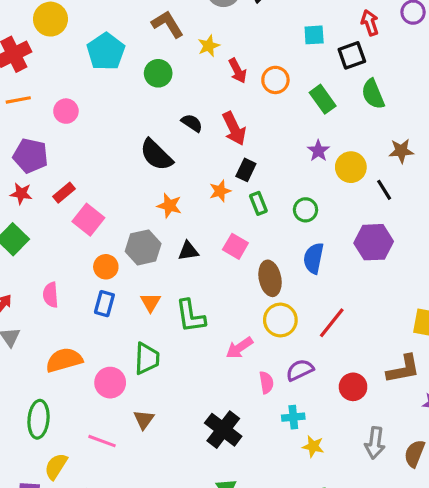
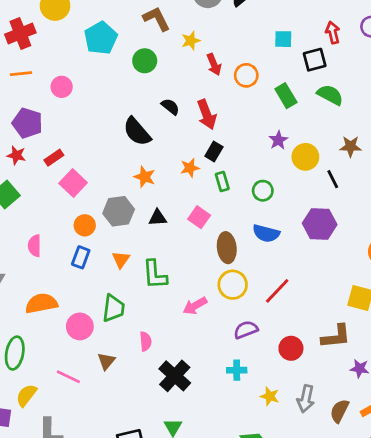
green semicircle: (373, 94) -> (330, 95), turned 136
blue semicircle: (314, 258) -> (266, 233), turned -92
pink semicircle: (266, 382) -> (145, 341), moved
yellow star: (313, 446) -> (270, 396), moved

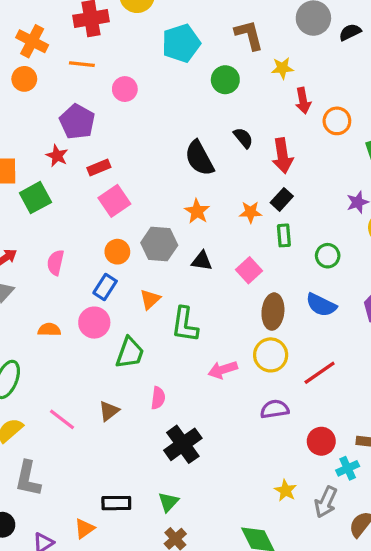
orange semicircle: (41, 303) -> (49, 330), size x0.6
pink circle: (80, 326) -> (94, 323), moved
cyan cross: (237, 370) -> (348, 468), moved, turned -36

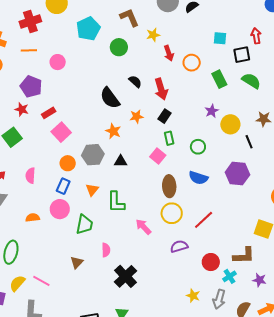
orange star: (250, 212) -> (137, 117), moved
pink square: (249, 270) -> (158, 156), moved
pink arrow: (223, 370) -> (143, 227), turned 72
pink line: (62, 419) -> (41, 281), moved

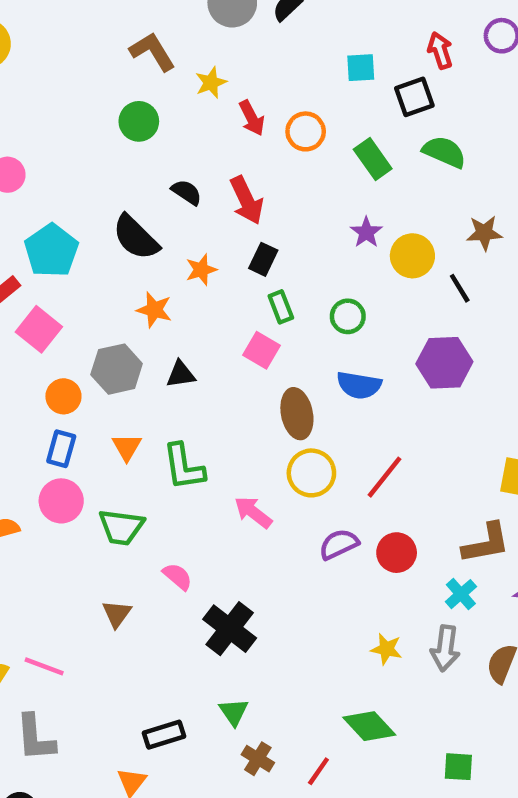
cyan pentagon: (88, 29) -> (51, 251), moved
green trapezoid: (84, 225) -> (121, 527), turned 95
pink semicircle: (106, 250) -> (178, 576), turned -40
red circle: (211, 262) -> (397, 553), moved

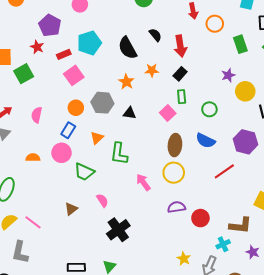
red line: (384, 477) -> (224, 171), moved

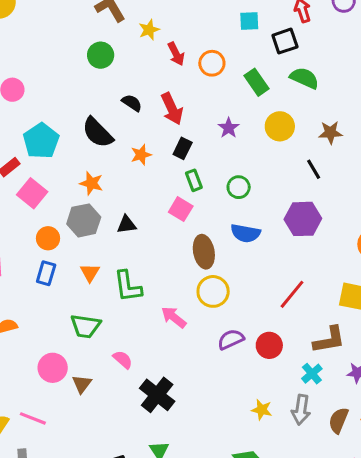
purple star: (228, 75) -> (229, 128), moved
orange star: (126, 82) -> (91, 183), moved
yellow circle: (245, 91) -> (280, 126), moved
pink circle: (62, 153) -> (53, 368), moved
red line: (224, 171) -> (292, 294), moved

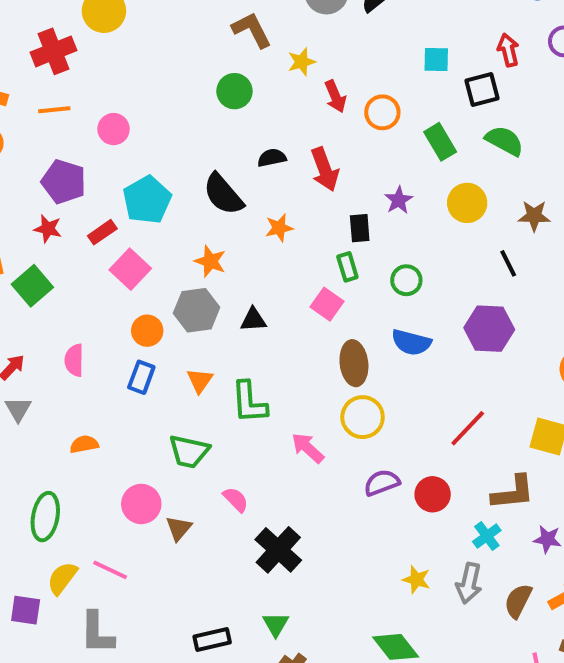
black semicircle: (132, 103) -> (272, 158), turned -50
black rectangle: (183, 148) -> (360, 228), moved, turned -35

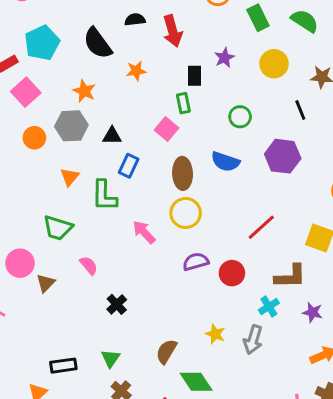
green circle: (406, 280) -> (240, 117), moved
blue rectangle: (141, 377) -> (129, 166), moved
black cross: (278, 550) -> (117, 304), size x0.6
brown semicircle: (518, 601) -> (166, 351), moved

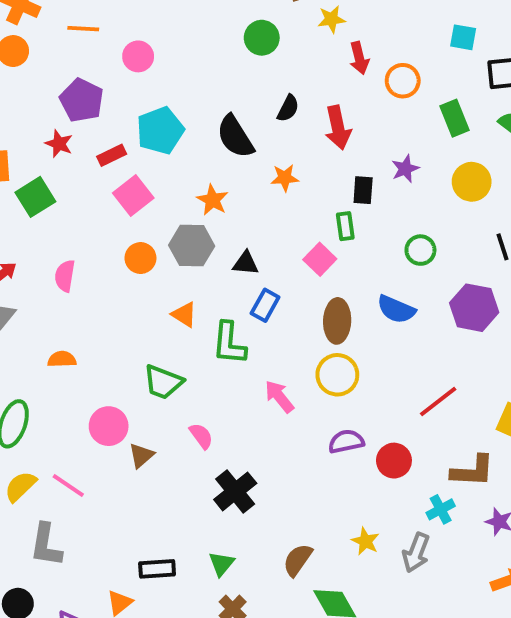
black semicircle: (135, 20) -> (288, 108), turned 120
orange triangle: (70, 177) -> (184, 315), turned -42
black cross: (117, 304) -> (235, 491), size x1.5

